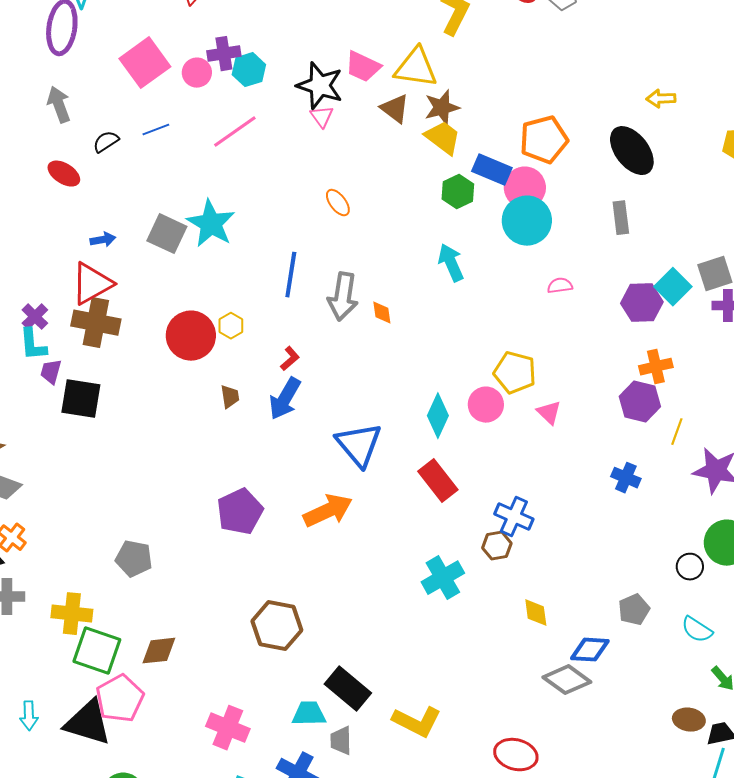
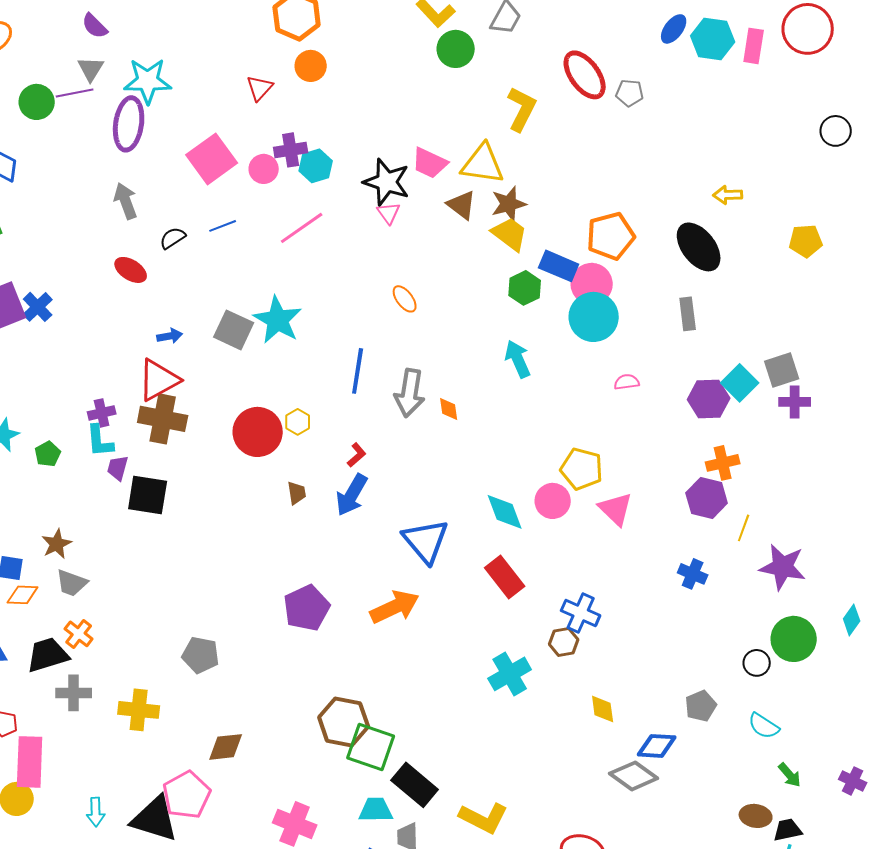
purple cross: (35, 317) -> (102, 413), turned 32
pink triangle: (549, 413) -> (616, 509), size x1.4
cyan diamond: (438, 416) -> (505, 512), turned -45
green square: (97, 651) -> (371, 747), moved

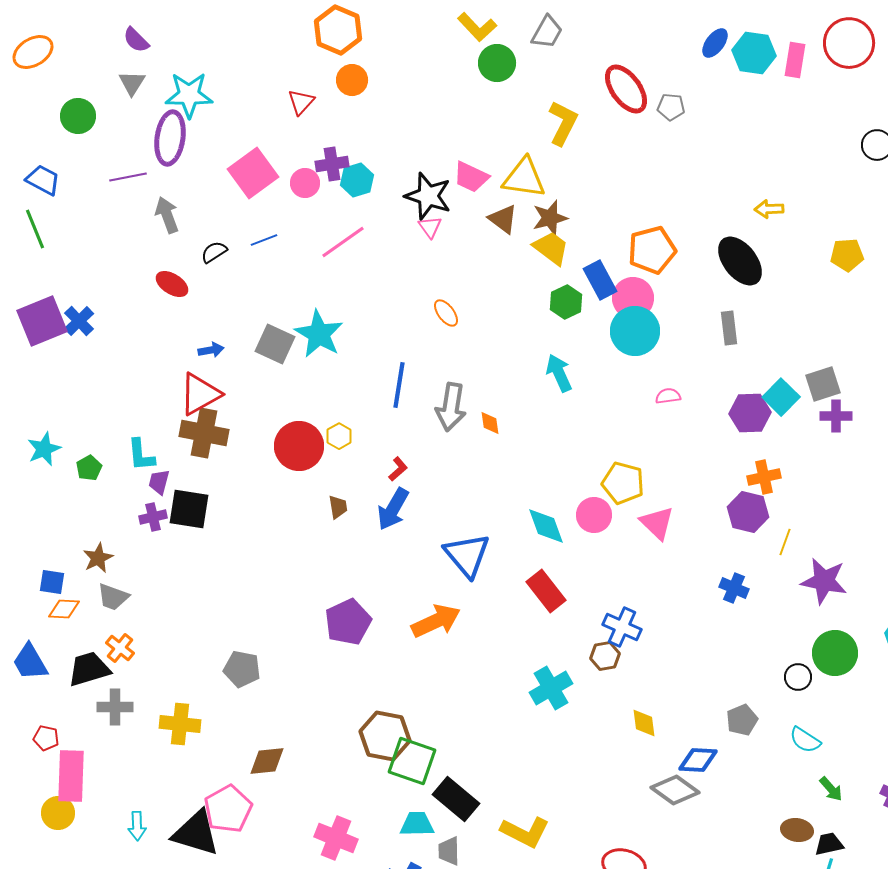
purple line: (75, 93) -> (128, 177), moved
blue rectangle: (559, 266) -> (600, 280), turned 39
purple cross: (102, 413) -> (153, 517), moved

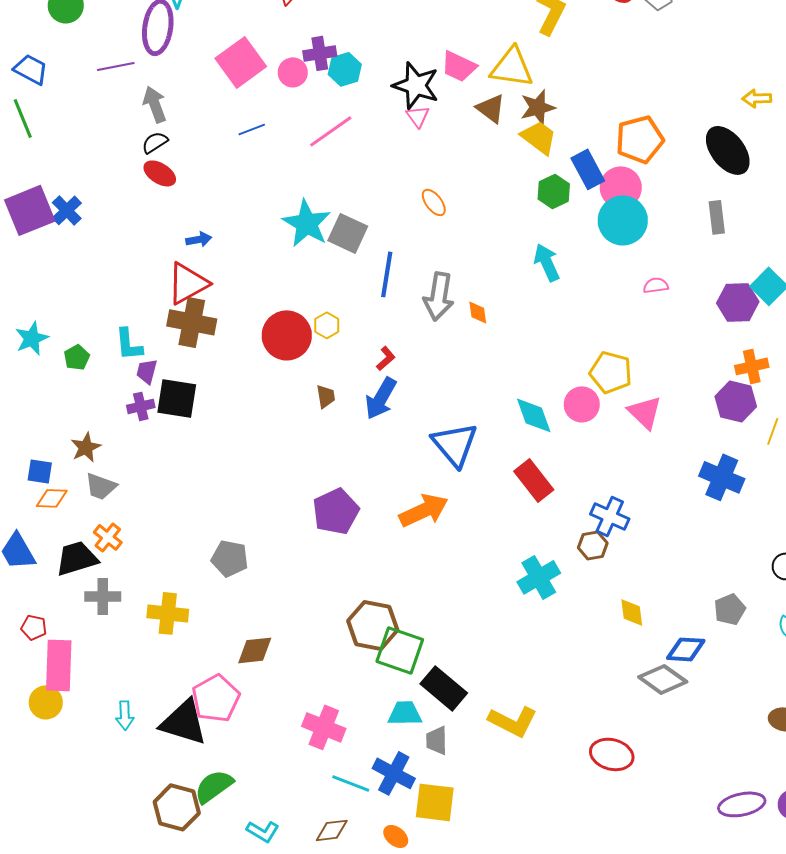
black semicircle: (214, 252) -> (155, 142), moved
gray square: (275, 344) -> (348, 233), moved
blue cross: (734, 588) -> (722, 477), size x1.5

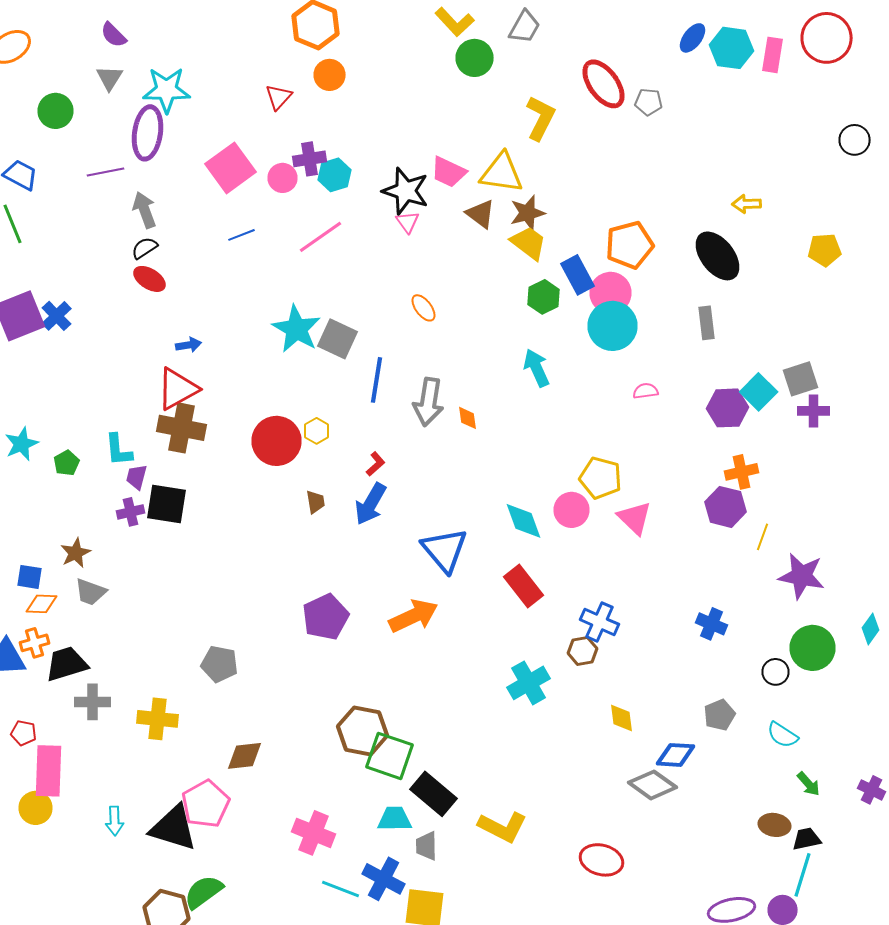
blue cross: (722, 477) -> (712, 624), moved, size x0.7
orange cross: (108, 537) -> (34, 643), moved, turned 36

